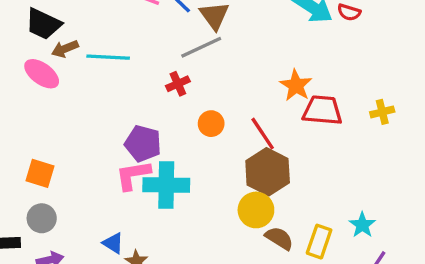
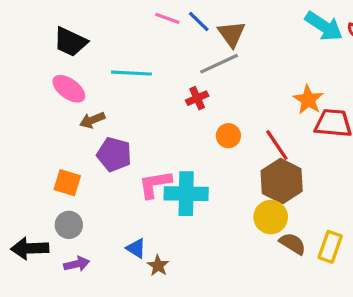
brown arrow: (65, 49) -> (92, 120), moved
purple pentagon: (143, 144) -> (114, 154), moved

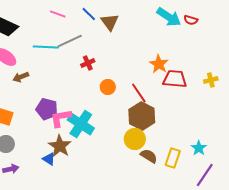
pink line: (167, 18) -> (58, 14), moved
gray line: (219, 64) -> (70, 41), moved
purple pentagon: (114, 154) -> (47, 109), moved
cyan cross: (186, 194) -> (81, 124), turned 32
brown star: (158, 266) -> (60, 146), moved, size x1.6

